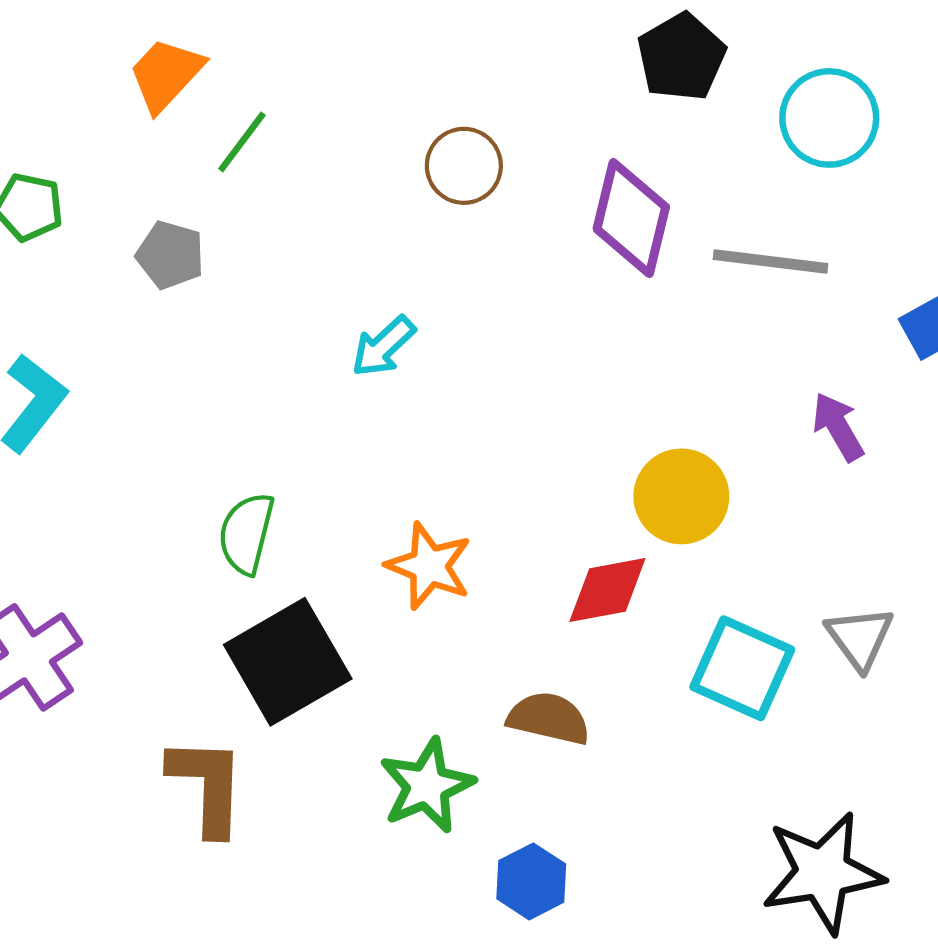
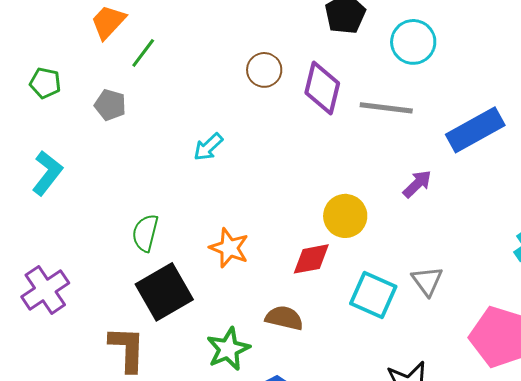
brown circle: (464, 166) -> (264, 70), moved
purple arrow: (838, 427) -> (417, 184), turned 76

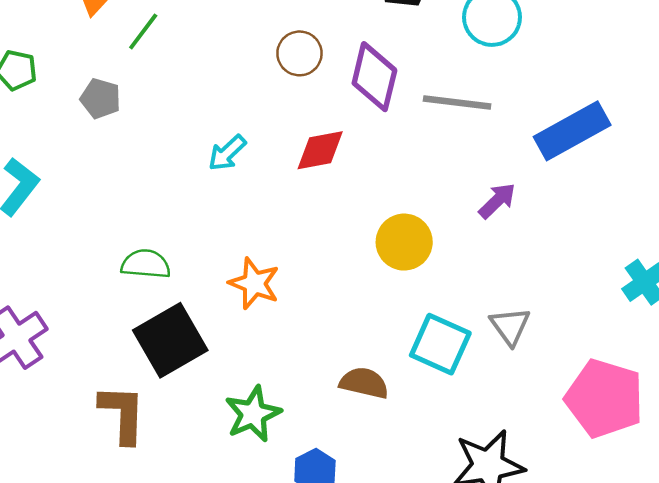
green semicircle: (145, 233) -> (146, 264), turned 81
red diamond: (311, 259) -> (320, 150), moved
brown semicircle: (284, 318) -> (364, 383), moved

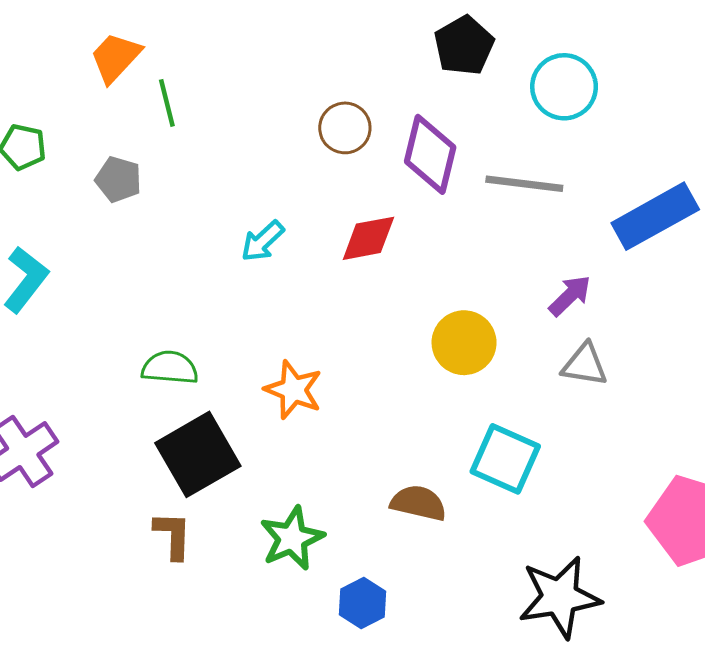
green line: (143, 31) -> (167, 103), turned -51
gray triangle: (510, 326) -> (585, 365), moved, turned -45
brown L-shape: (122, 414) -> (173, 535), moved, size x0.7

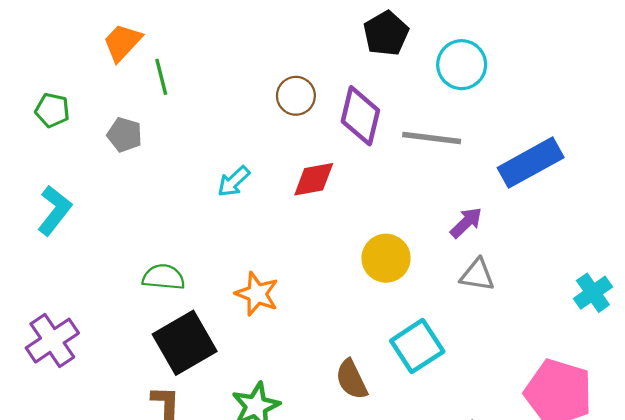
cyan square: (505, 459) -> (417, 346), turned 33
brown semicircle: (418, 503) -> (352, 379), turned -129

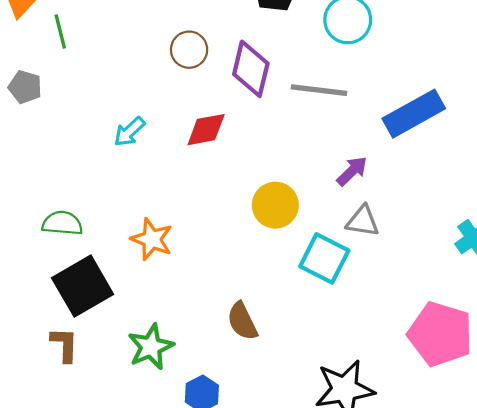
cyan square: (417, 346) -> (324, 258), moved, turned -30

